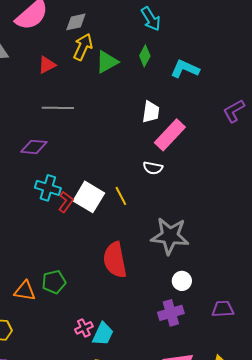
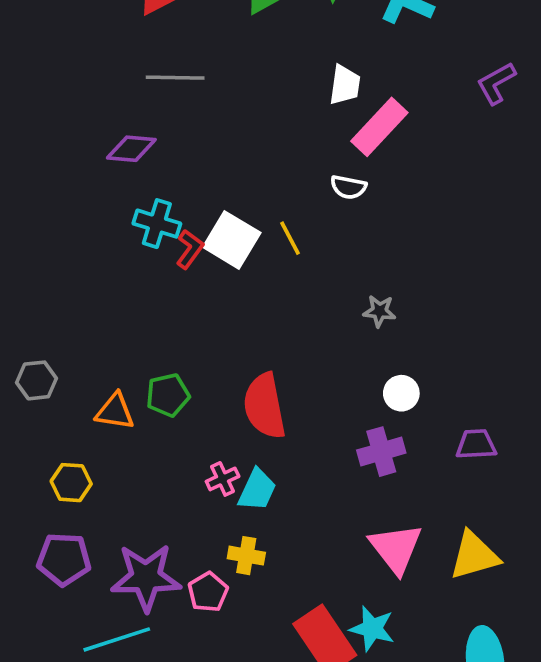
gray star: (170, 236) -> (379, 311), size x0.5
red semicircle: (115, 260) -> (264, 406), moved

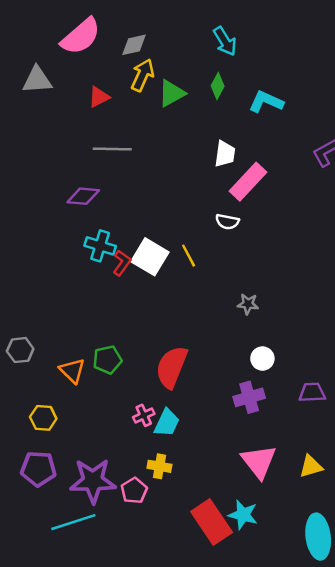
red semicircle: (264, 406) -> (172, 367), turned 33
orange triangle: (115, 411) -> (72, 371), turned 36
yellow triangle: (474, 556) -> (311, 466), size x0.7

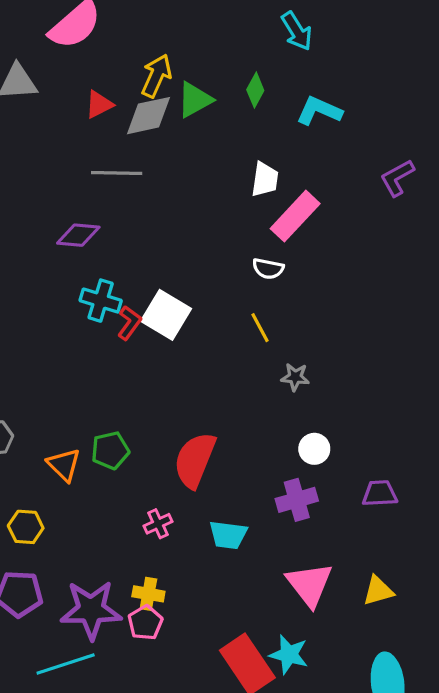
cyan arrow: (225, 41) -> (297, 31), moved
gray diamond: (134, 45) -> (148, 116), moved, size x1.4
yellow line: (189, 256) -> (260, 328), moved
cyan trapezoid: (167, 423) -> (228, 535), moved, turned 72
yellow cross: (159, 466) -> (148, 594), moved

